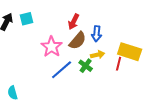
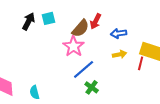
blue arrow: (97, 34) -> (119, 33), turned 77
brown semicircle: (78, 41) -> (81, 28), moved
green cross: (86, 66) -> (92, 87), moved

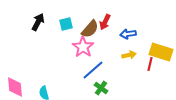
cyan square: (49, 18) -> (66, 24), moved

